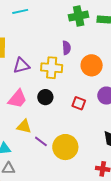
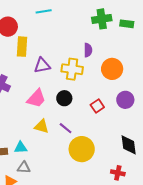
red square: (79, 103) -> (97, 106), turned 32
purple line: (41, 141) -> (66, 128), moved

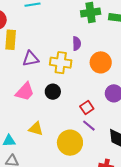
red square: (97, 106) -> (87, 108), moved
yellow triangle: (41, 126) -> (36, 129), moved
purple line: (66, 128) -> (89, 126), moved

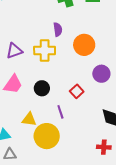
black circle: (53, 92) -> (42, 88), moved
purple line: (89, 126) -> (60, 112), moved, turned 40
yellow circle: (70, 143) -> (47, 136), moved

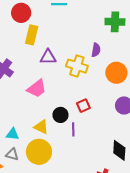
black circle: (42, 88) -> (60, 115), moved
red square: (77, 91) -> (83, 106), moved
yellow circle: (47, 136) -> (39, 152), moved

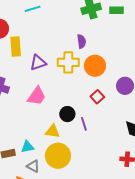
orange circle: (116, 73) -> (95, 66), moved
red square: (83, 106) -> (97, 97), moved
gray triangle: (12, 154) -> (33, 166), turned 32

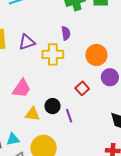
purple triangle: (38, 63) -> (27, 42), moved
orange circle: (95, 66) -> (96, 55), moved
yellow triangle: (53, 131) -> (32, 114), moved

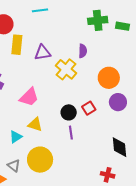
yellow cross: (53, 54) -> (66, 69), turned 30
black circle: (52, 106) -> (69, 112), moved
cyan triangle: (13, 139) -> (16, 137), moved, turned -32

